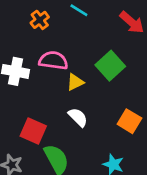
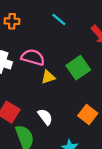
orange cross: (40, 20) -> (12, 21), moved, turned 32
white semicircle: (78, 117) -> (45, 117), moved

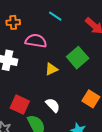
pink semicircle: (33, 57) -> (36, 41), moved

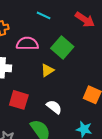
green square: (78, 58) -> (62, 48), moved
red square: (20, 105) -> (19, 100), moved

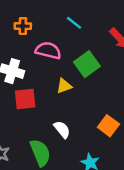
red square: (19, 100) -> (25, 99), moved, turned -36

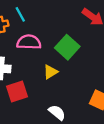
cyan line: (74, 23) -> (20, 14), moved, turned 35

